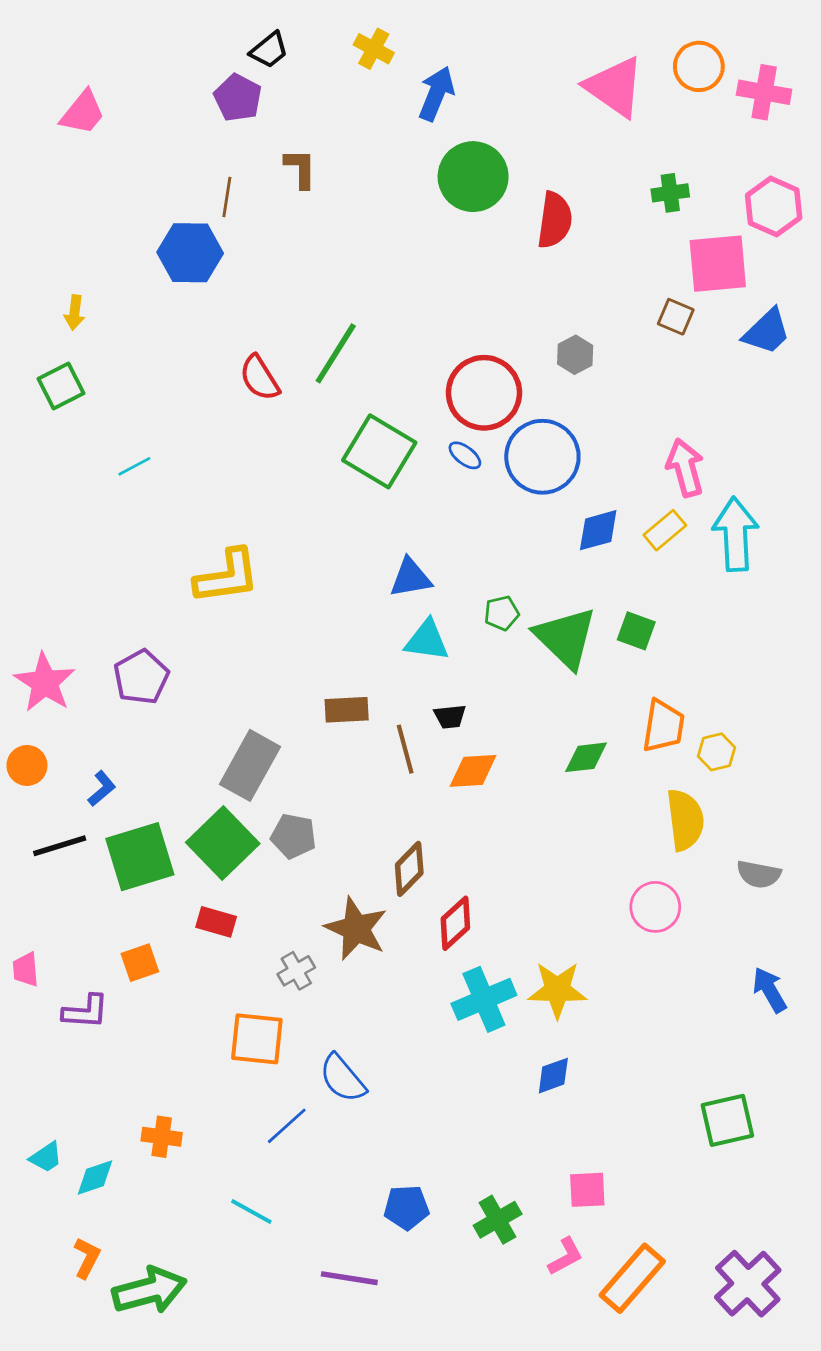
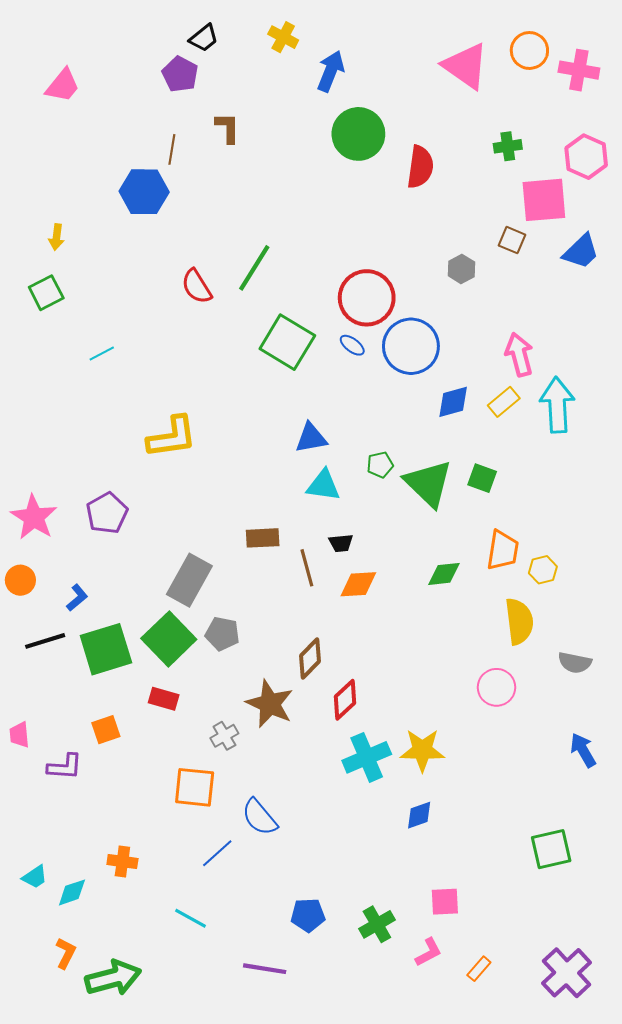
gray hexagon: (575, 355) -> (461, 269), moved
orange rectangle: (632, 1278) -> (479, 969), size x0.5

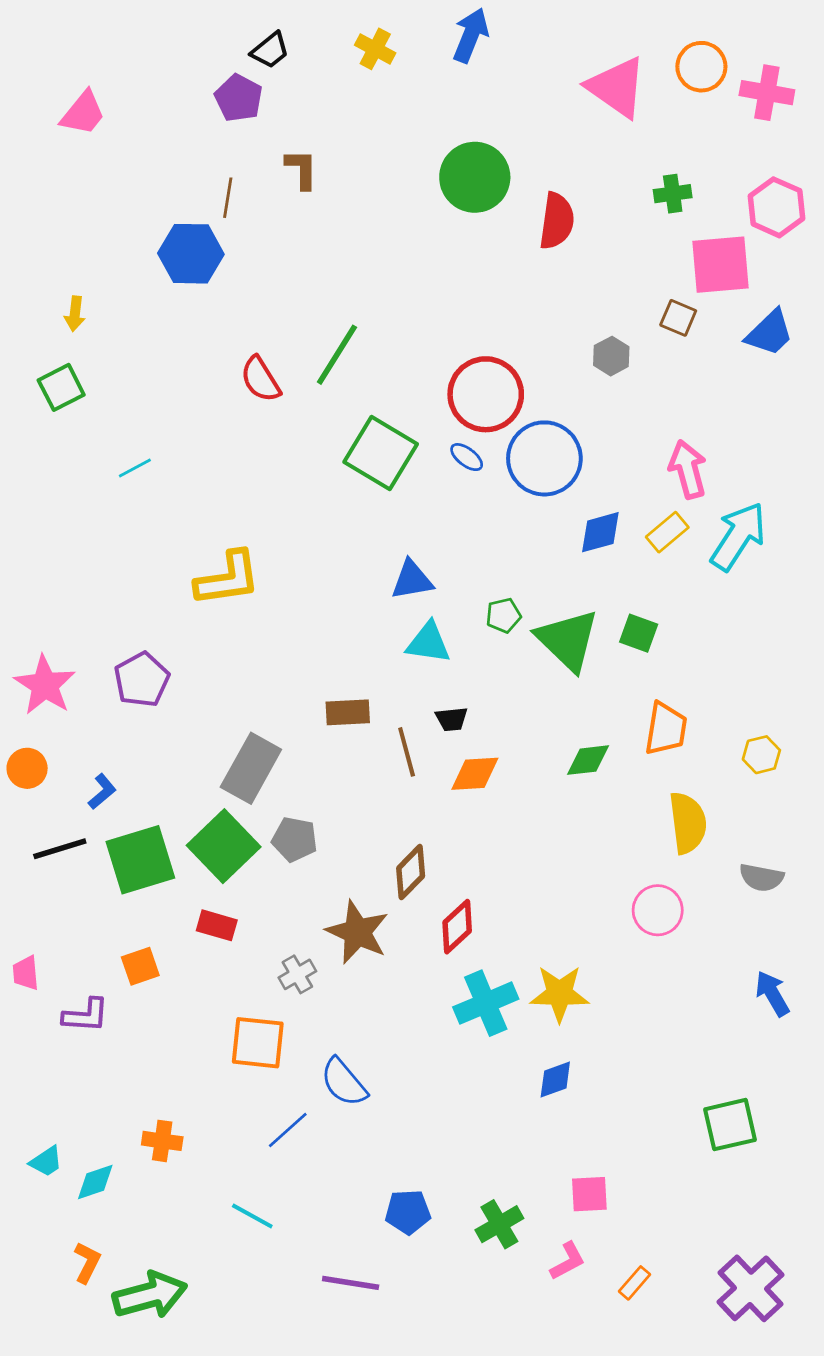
blue arrow: (331, 71) -> (471, 35), moved
cyan arrow: (557, 405) -> (738, 536), turned 36
yellow hexagon: (543, 570) -> (761, 755), moved

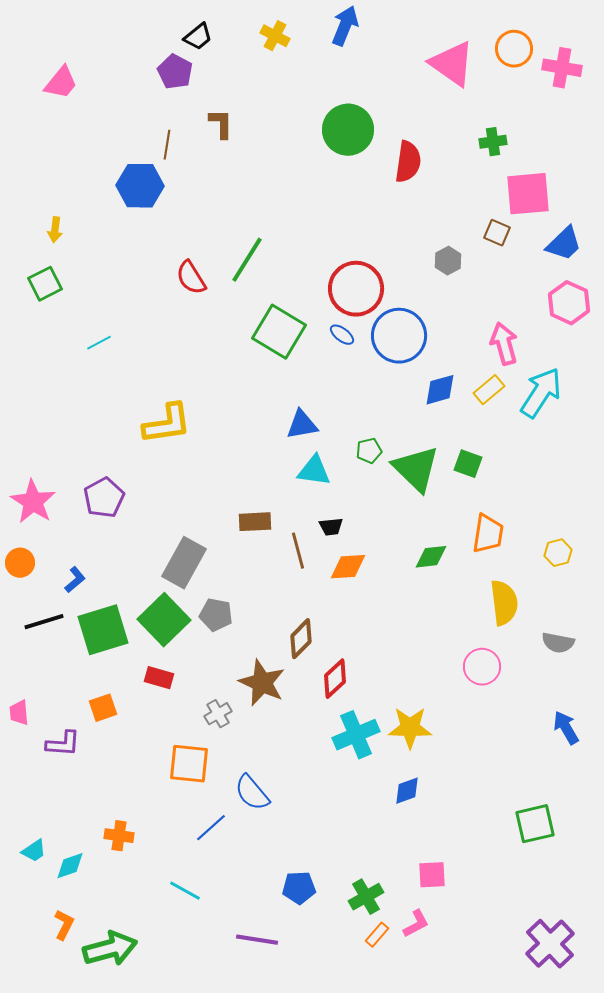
pink hexagon: (776, 207) -> (569, 303), moved
orange rectangle: (634, 1283) -> (377, 935), moved

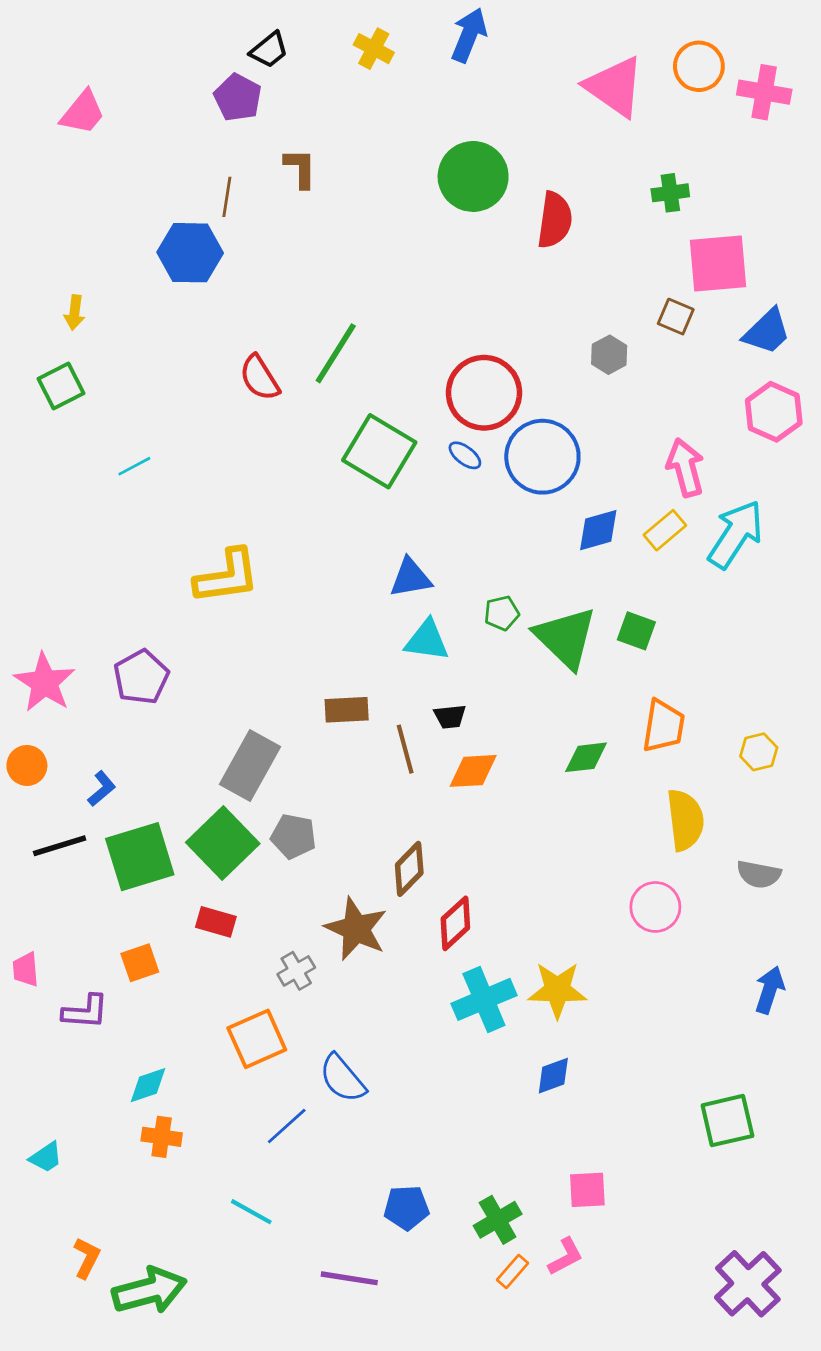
blue arrow: (566, 728) -> (770, 990), turned 48
orange square: (189, 764) -> (257, 1039), turned -30
cyan diamond: (70, 866) -> (148, 1085), moved

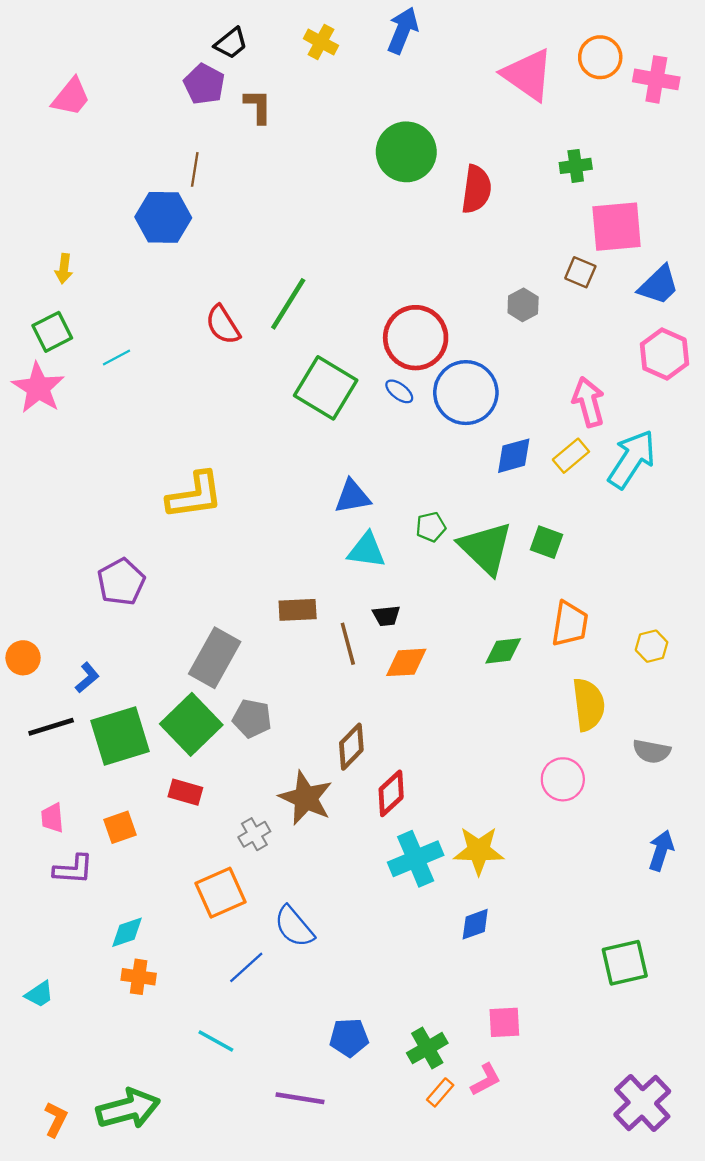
brown L-shape: (300, 168) -> (258, 106), moved
cyan line: (134, 466) -> (116, 358), moved
pink star: (45, 683) -> (38, 388), moved
pink trapezoid: (26, 970) -> (52, 818), moved
orange L-shape: (87, 1258) -> (56, 1119), moved

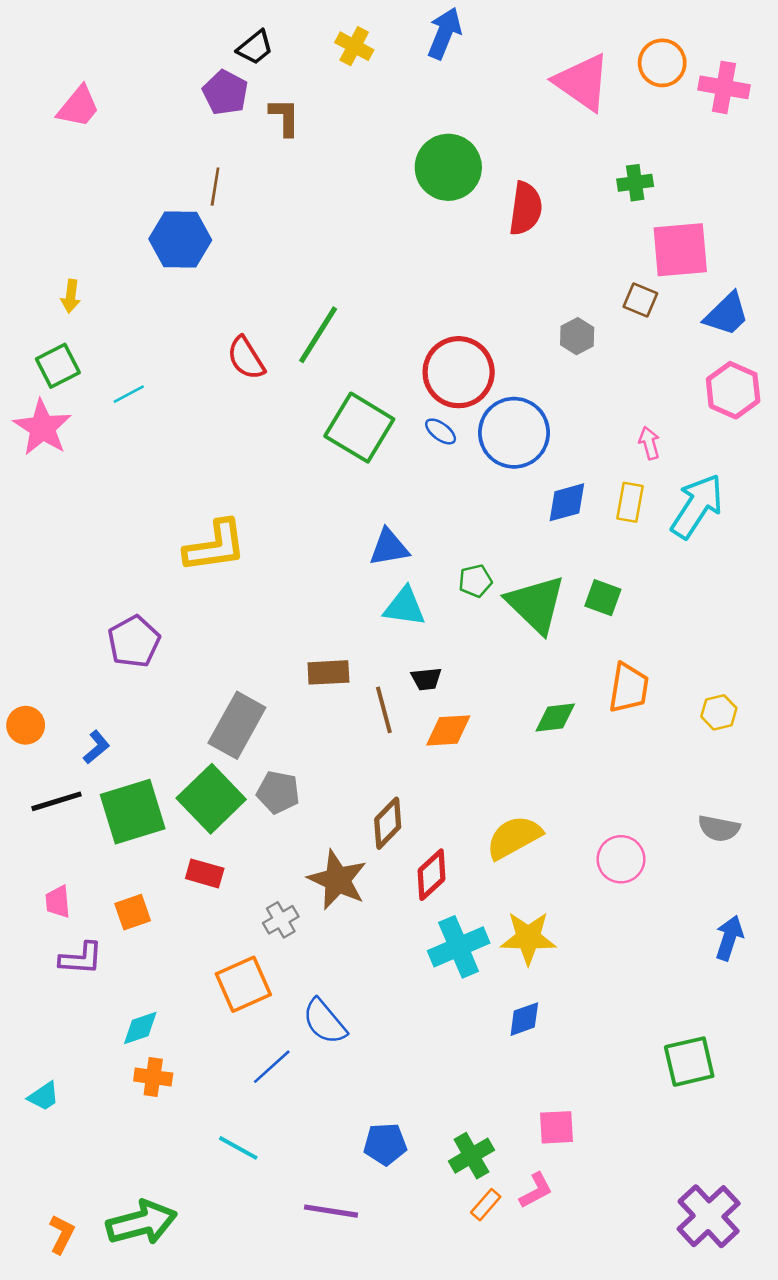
pink arrow: (589, 402) -> (649, 443), size x0.6
yellow rectangle: (571, 456) -> (630, 502), turned -40
yellow semicircle: (589, 705) -> (514, 837), moved, turned -112

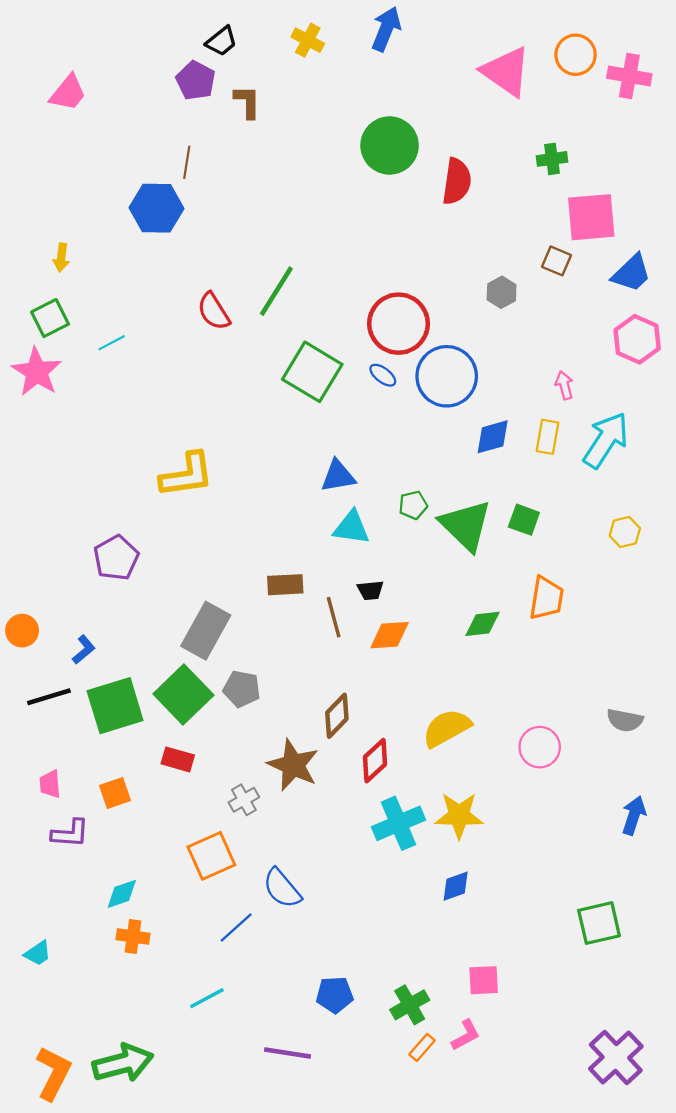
yellow hexagon: (719, 712) -> (625, 532), moved
cyan line: (238, 1148) -> (207, 998), turned -57
orange L-shape: (62, 1234) -> (53, 1073), size x1.6

